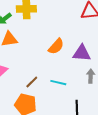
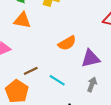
purple triangle: (82, 53) -> (91, 58), turned -36

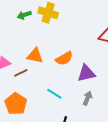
orange triangle: (22, 20) -> (35, 56), moved
brown line: (31, 71) -> (21, 73), moved

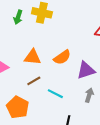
green arrow: (24, 15) -> (18, 17), turned -48
brown line: (21, 73) -> (34, 81), moved

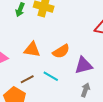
brown line: (34, 81) -> (27, 79), moved
cyan line: (55, 94) -> (51, 76), moved

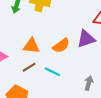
purple triangle: (84, 65) -> (86, 39), moved
brown line: (27, 79) -> (29, 67), moved

